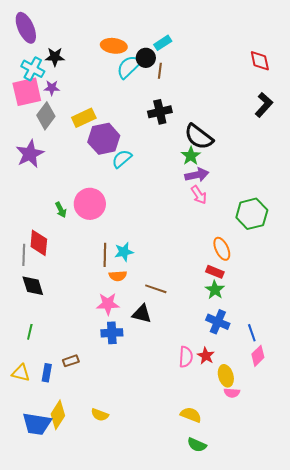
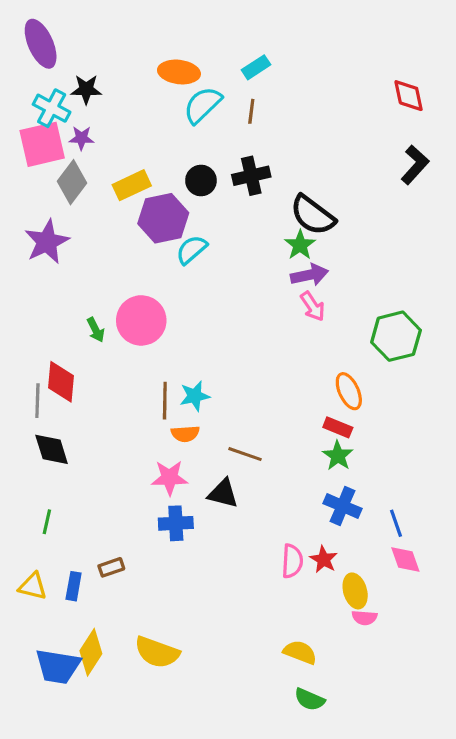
black circle: (146, 58) -> (201, 181), moved
pink diamond: (258, 356) -> (405, 559), turned -65
yellow semicircle: (100, 415) -> (157, 652), size x1.6

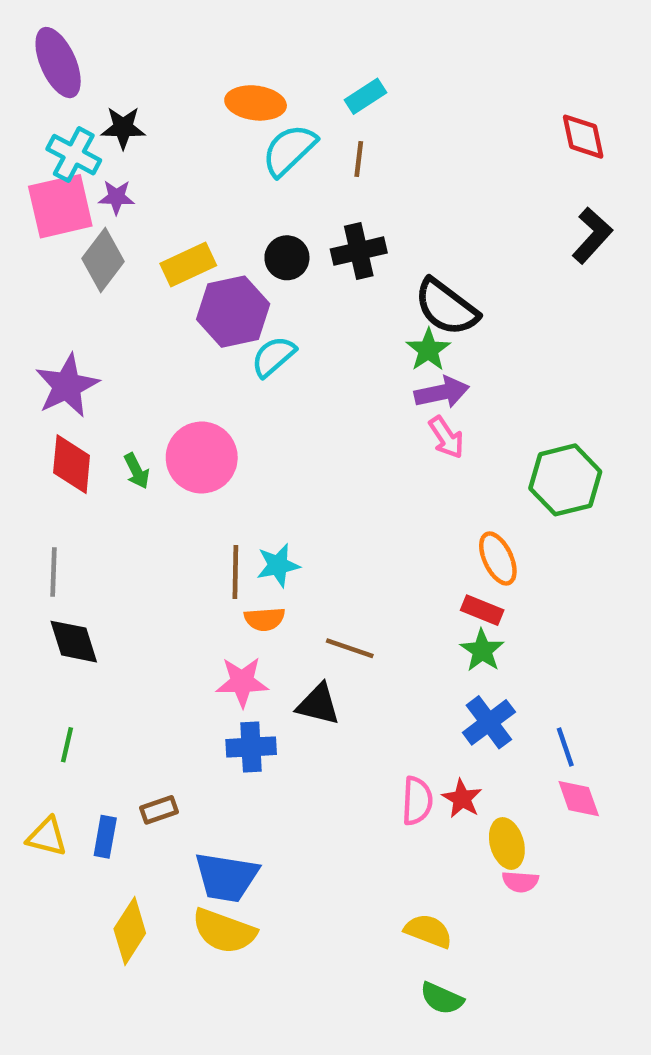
purple star: (47, 242) -> (67, 386), moved
red diamond: (61, 382) -> (72, 464), moved
blue cross: (343, 506) -> (489, 722), turned 30
blue trapezoid: (58, 666) -> (226, 877), moved

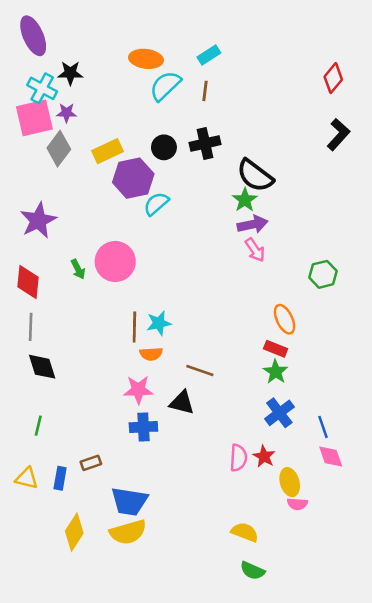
red diamond: (583, 137) -> (333, 78), turned 52
red diamond: (72, 464) -> (28, 282), moved
green hexagon: (565, 480) -> (323, 274), size x0.7
yellow semicircle: (224, 931) -> (128, 532), turned -36

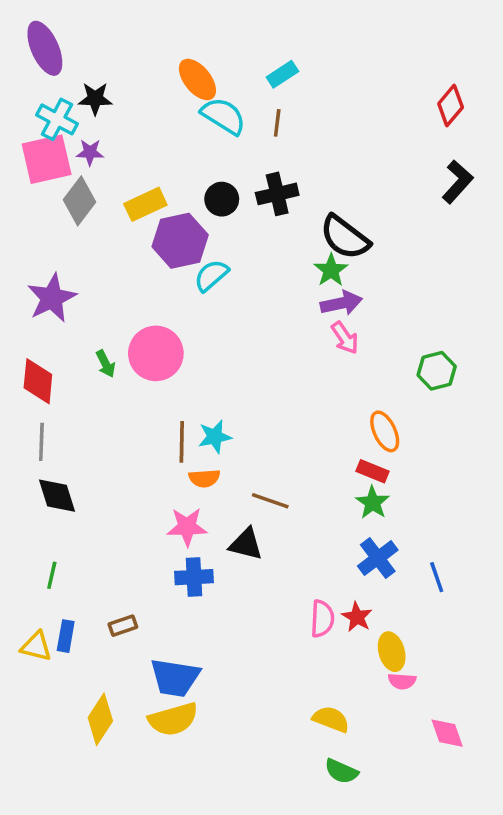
orange ellipse: (146, 59) -> (197, 80), turned 44
cyan semicircle: (165, 86) -> (223, 116), turned 76
pink diamond: (331, 456) -> (447, 733), moved
blue rectangle: (60, 478) -> (66, 636), moved

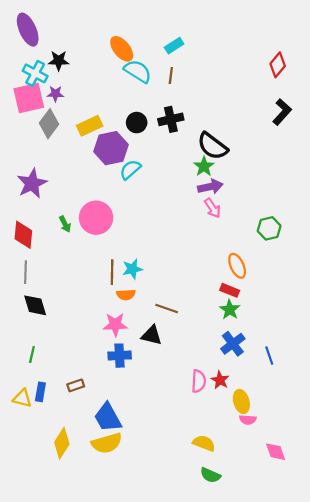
blue trapezoid: (175, 678) -> (108, 417), turned 52

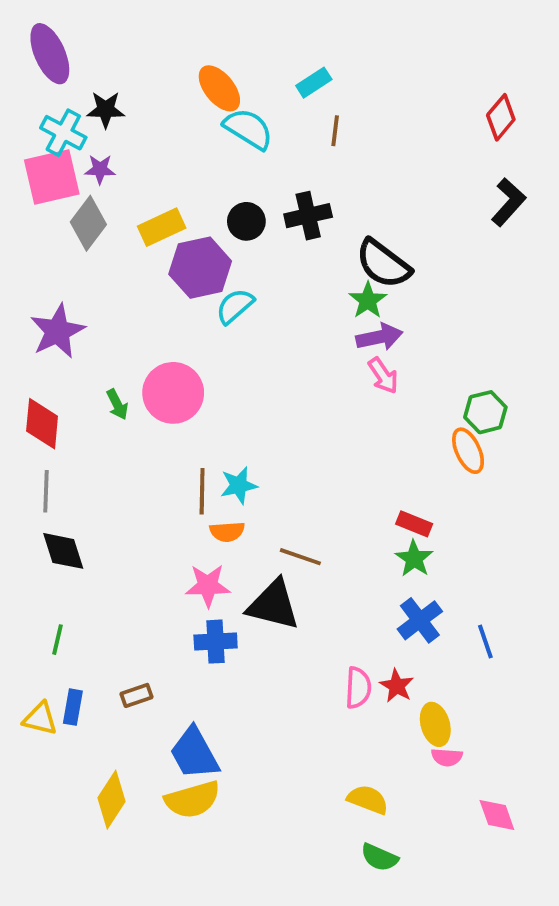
brown line: (171, 76) -> (335, 131), moved
orange ellipse: (237, 266) -> (468, 451), moved
black triangle: (152, 335) -> (273, 605), size x1.4

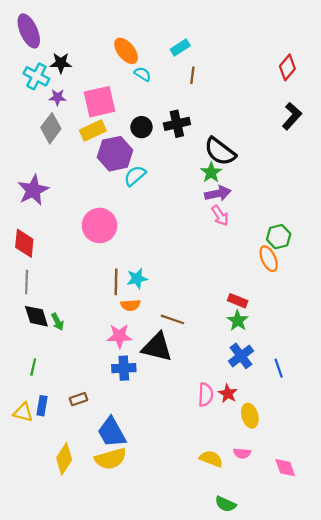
cyan semicircle: (248, 129) -> (143, 74), size x0.6
pink square: (52, 177) -> (99, 102), moved
green arrow: (117, 404) -> (57, 322), moved
pink semicircle: (447, 757) -> (242, 453), moved
green semicircle: (379, 857) -> (226, 504), moved

